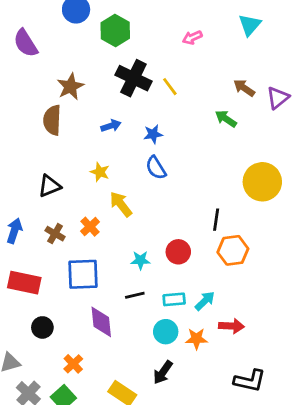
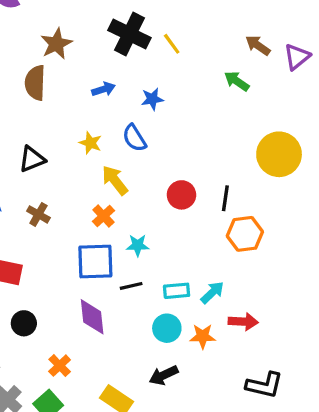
blue semicircle: (156, 168) -> (134, 138), moved
orange cross: (90, 227) -> (103, 216), moved
red circle: (178, 252) -> (181, 195), moved
blue square: (83, 274) -> (95, 262), moved
black arrow: (163, 372) -> (164, 375), turned 30

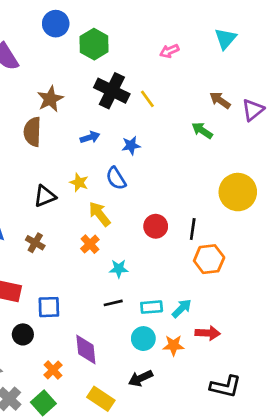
black triangle: (32, 159) -> (45, 196), moved
blue square: (95, 262) -> (49, 307), moved, size x0.7
purple diamond: (92, 317) -> (86, 349), moved

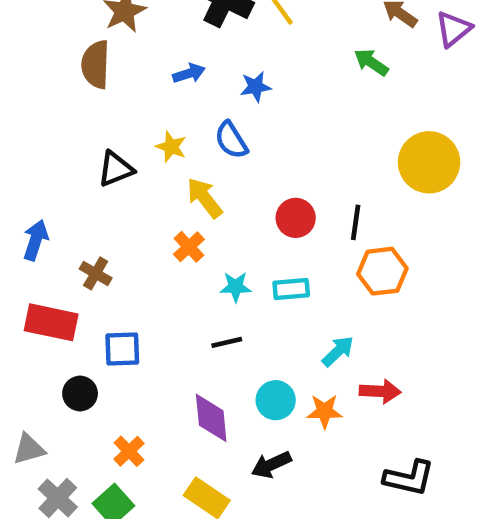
brown cross: (35, 243) -> (96, 273), moved
cyan rectangle: (152, 307) -> (291, 289), moved
purple diamond: (86, 349) -> (211, 418), moved

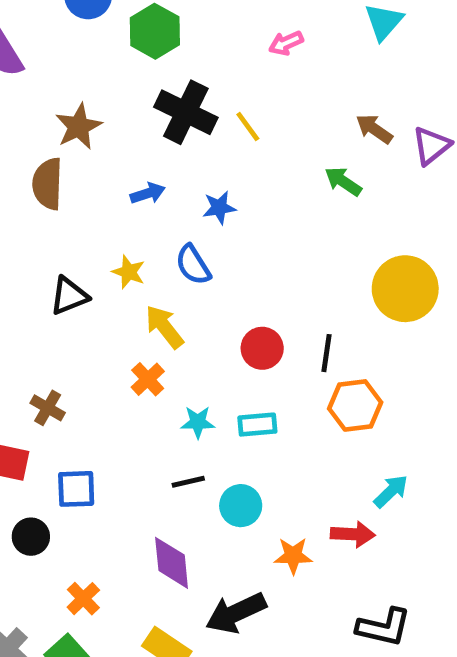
cyan arrow: (338, 351) -> (391, 491), moved
cyan circle: (276, 400) -> (241, 506), moved
black arrow: (271, 465) -> (236, 613), size x1.4

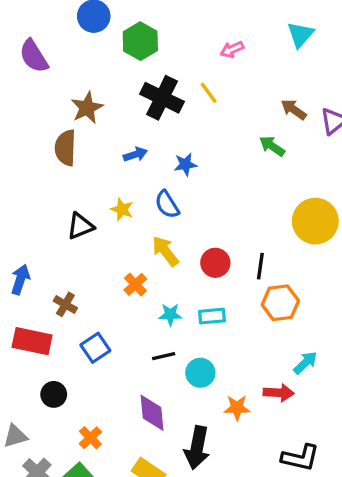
yellow line: (248, 127) -> (209, 93), moved
yellow arrow: (164, 327) -> (165, 251), moved
blue square: (76, 489) -> (95, 348), moved, turned -32
black arrow: (236, 613) -> (197, 448), turned -54

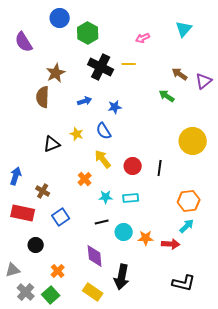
yellow line: (209, 93) -> (129, 64), turned -56
orange hexagon: (280, 303) -> (189, 201), moved
orange star: (237, 408) -> (146, 238), moved

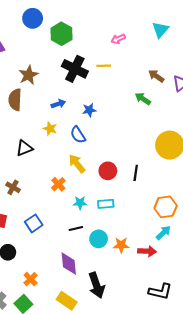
yellow star: (77, 134) -> (50, 129), moved
brown cross: (43, 191) -> (13, 187), moved
black arrow: (122, 277) -> (96, 285), turned -30

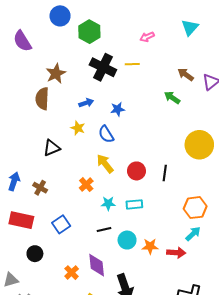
orange cross: (31, 279) -> (72, 273), moved

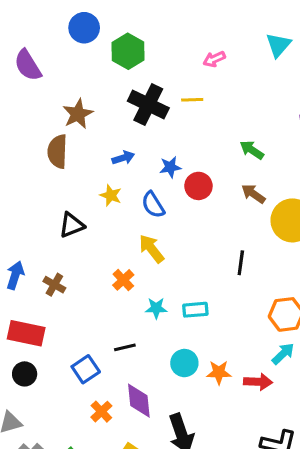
brown arrow: (186, 75) -> (253, 194), moved
red circle: (136, 171) -> (198, 186), moved
blue square: (61, 224) -> (86, 369), moved
black line: (104, 230) -> (125, 347), moved
black circle: (35, 254) -> (25, 374), moved

